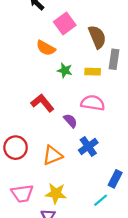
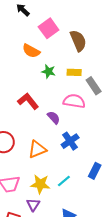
gray rectangle: (114, 59) -> (94, 86), moved, turned -42
cyan line: (101, 200) -> (64, 181), moved

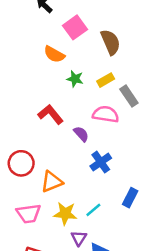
yellow rectangle: (74, 72) -> (106, 80), turned -32
orange triangle: (37, 149) -> (52, 182), moved
purple triangle: (33, 205) -> (79, 238), moved

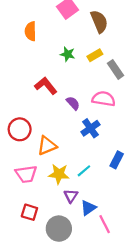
orange semicircle: (54, 54) -> (31, 31), moved, turned 60
pink semicircle: (106, 114) -> (104, 99), moved

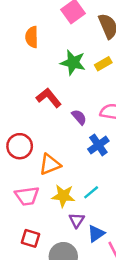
green star: (68, 54) -> (73, 63), size x1.5

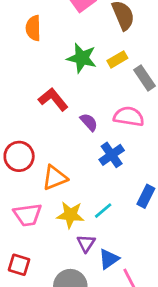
red square: (31, 238) -> (19, 265), moved

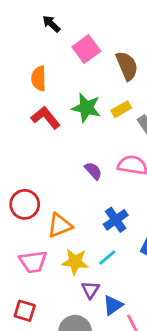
red L-shape: (53, 99) -> (46, 118), moved
blue cross: (112, 155) -> (116, 220), moved

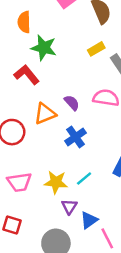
green star: (86, 108) -> (44, 48), moved
red L-shape: (46, 118) -> (27, 75), moved
blue cross: (116, 220) -> (75, 137), moved
orange triangle: (60, 225) -> (45, 114), moved

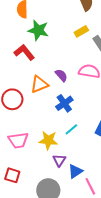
cyan line: (84, 178) -> (71, 129), moved

